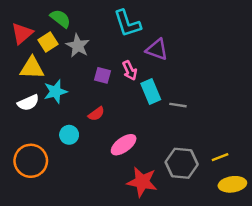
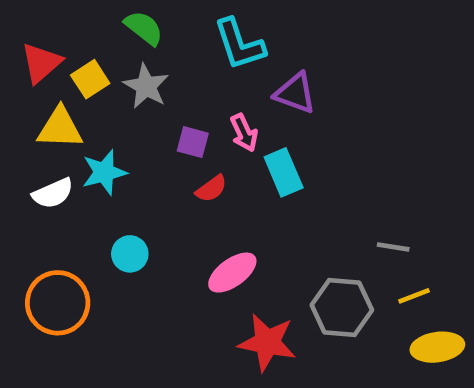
green semicircle: (60, 19) -> (144, 28), moved
gray line: (178, 105) -> (393, 247), moved
red semicircle: (96, 114) -> (211, 189), moved

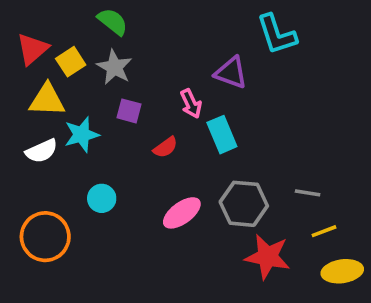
cyan L-shape: (239, 44) -> (277, 34), moved
purple square: (193, 142) -> (129, 111), moved
gray hexagon: (342, 307) -> (244, 204), moved
red star: (267, 342) -> (268, 257), moved

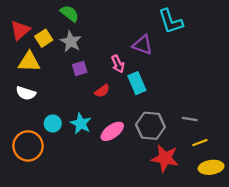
purple square: (129, 111) -> (80, 68), turned -32
cyan star: (82, 135) -> (81, 123), moved, turned -30
white semicircle: (42, 151) -> (26, 93), turned 42
cyan circle: (102, 198) -> (53, 123), moved

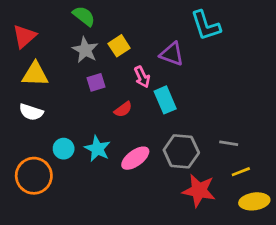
yellow square: (44, 38) -> (119, 46), moved

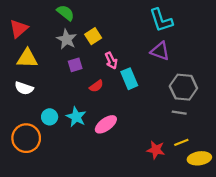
purple triangle: (172, 54) -> (160, 51), moved
gray hexagon: (181, 151) -> (183, 87), moved
yellow line: (241, 172) -> (181, 142), moved
red star: (199, 191) -> (156, 150), size x0.7

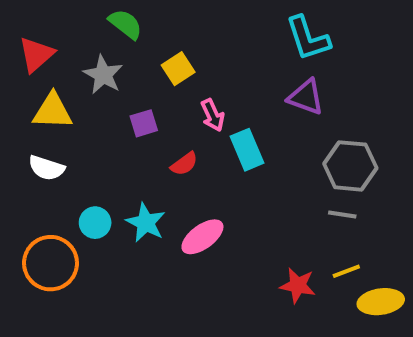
gray star: (67, 39) -> (103, 75), moved

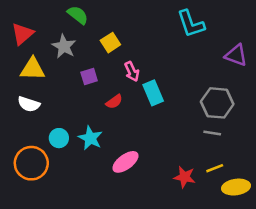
purple triangle: (306, 97) -> (236, 55), moved
pink ellipse: (202, 237) -> (125, 162), moved

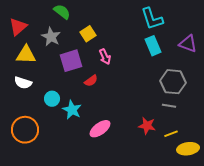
purple square: (89, 77) -> (71, 61), size x1.6
cyan rectangle: (153, 93) -> (153, 46), moved
cyan circle: (59, 138) -> (52, 99), moved
red star: (185, 177) -> (147, 126), moved

